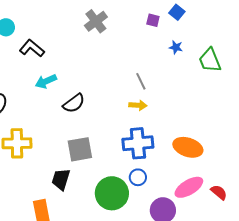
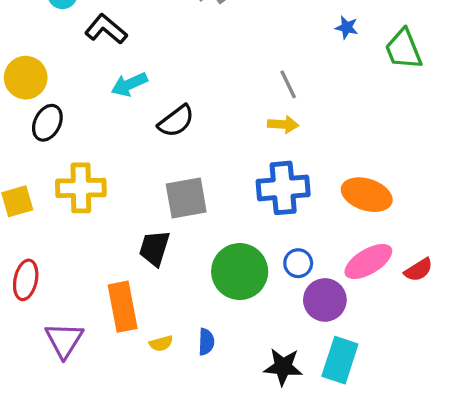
blue circle: (138, 177) -> (298, 263), moved
red semicircle: (219, 192) -> (419, 270), turned 108

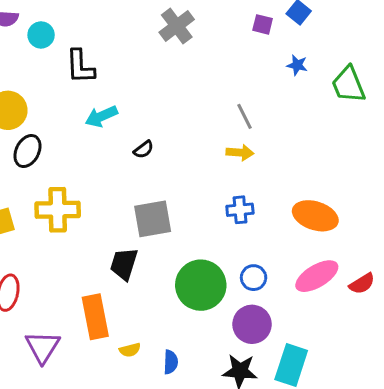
black L-shape: (106, 29) -> (80, 67), turned -132
black semicircle: (176, 121) -> (144, 150), size x0.6
blue cross: (283, 188) -> (240, 210), size x0.6
purple circle: (325, 300) -> (252, 324), moved
blue semicircle: (206, 342) -> (171, 362), moved

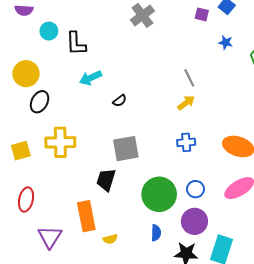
cyan circle: (41, 35) -> (49, 31), moved
yellow arrow: (240, 153) -> (186, 103), turned -42
blue semicircle: (171, 362) -> (156, 233), moved

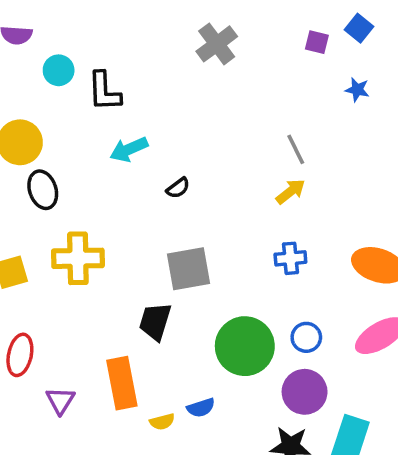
black ellipse: (40, 102) -> (43, 190), turned -45
blue semicircle: (156, 233) -> (201, 408), moved, turned 70
purple triangle: (50, 237) -> (60, 401), moved, size x0.7

